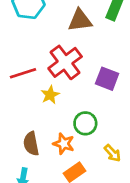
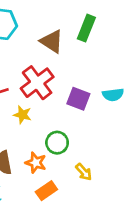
brown triangle: (80, 20) -> (52, 41), turned 40
yellow star: (50, 95) -> (22, 115), turned -30

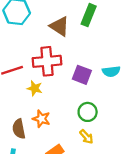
red cross: (37, 83) -> (47, 61), turned 32
green circle: (57, 143) -> (88, 112), moved
orange star: (36, 163) -> (41, 119), moved

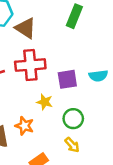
brown triangle: (59, 26) -> (26, 28), moved
purple square: (82, 75) -> (67, 79), turned -30
yellow star: (35, 88) -> (45, 102), moved

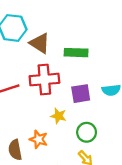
green rectangle: (74, 16) -> (76, 53), moved, turned 70

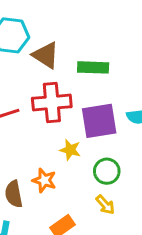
purple square: (81, 94) -> (99, 121), size x1.4

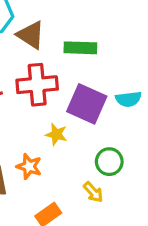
purple square: (99, 121) -> (87, 104), turned 33
green circle: (107, 171) -> (109, 162), moved

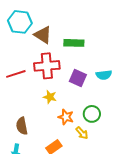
purple square: (87, 104) -> (78, 78), size x0.7
yellow star: (56, 134) -> (50, 97), moved
orange star: (29, 166) -> (66, 117), moved

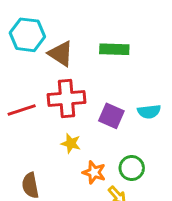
green rectangle: (74, 43) -> (114, 49), moved

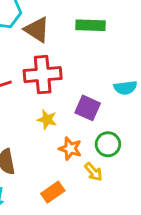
purple square: (111, 116) -> (88, 108), moved

